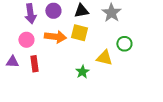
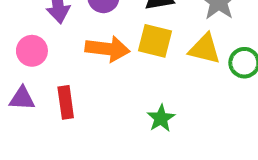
pink circle: (26, 40) -> (32, 51), moved
yellow triangle: (104, 58) -> (205, 49), moved

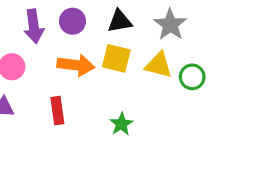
red rectangle: (66, 102) -> (57, 111), moved

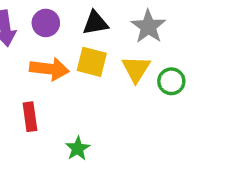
yellow triangle: (158, 65) -> (136, 69), turned 48
green star: (121, 124) -> (78, 148), moved

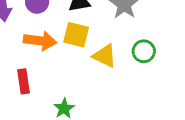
yellow triangle: (136, 69) -> (105, 56), moved, turned -36

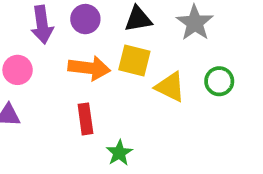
red rectangle: (24, 81) -> (85, 119), moved

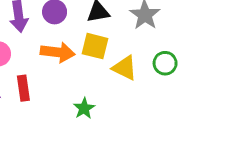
red rectangle: (85, 119) -> (23, 88), moved
green star: (119, 153) -> (84, 108), moved

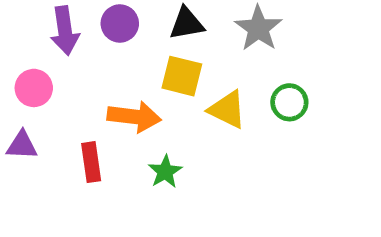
orange arrow: (58, 52) -> (134, 117), moved
red rectangle: (23, 88) -> (91, 162), moved

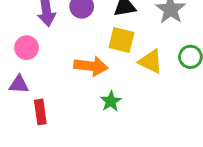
red rectangle: (91, 162) -> (40, 112), moved

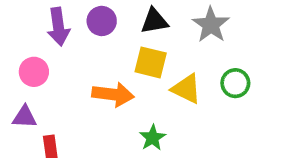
green star: (111, 101) -> (153, 138), moved

